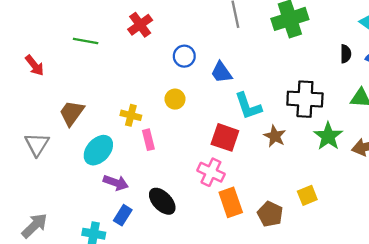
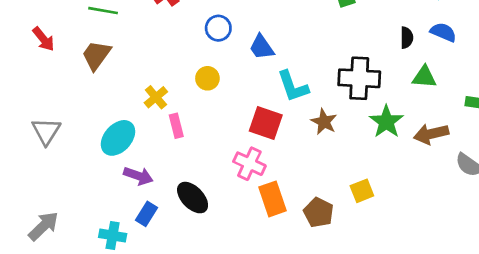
black semicircle: (346, 54) -> (407, 38), moved
brown trapezoid: (72, 113) -> (96, 55), moved
yellow cross: (131, 115) -> (156, 97), turned 36

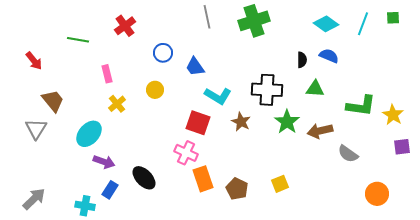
brown trapezoid: (96, 55) -> (53, 101), moved, turned 105
cyan L-shape: (293, 86) -> (218, 96), turned -40
pink rectangle: (176, 126) -> (107, 74), moved
yellow square: (362, 191) -> (280, 184), moved

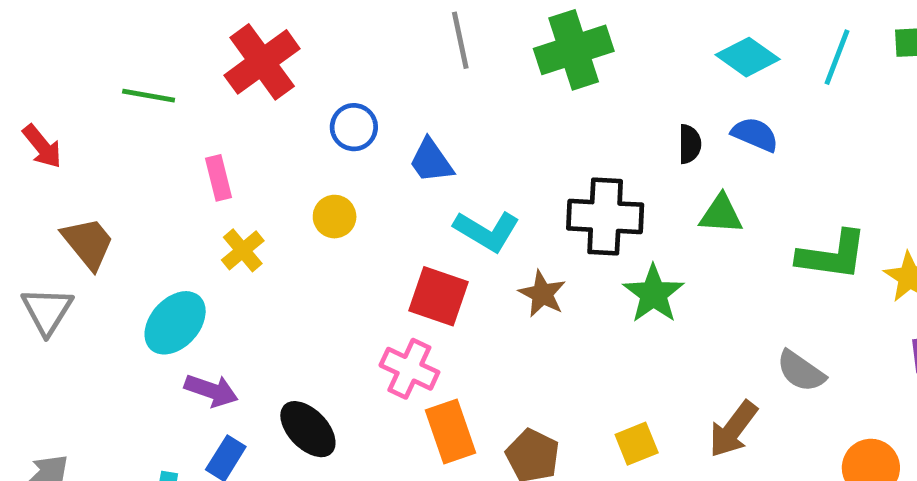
red cross: (125, 26) -> (262, 62), size x1.4
brown arrow: (320, 131) -> (733, 429), moved, turned -40

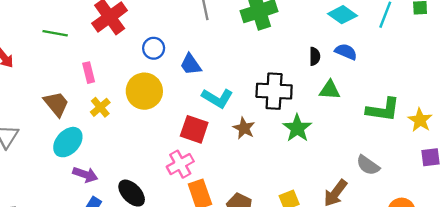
yellow circle: (335, 217) -> (144, 91), size x1.8
brown trapezoid: (88, 243) -> (56, 104), moved
pink cross: (409, 369) -> (180, 164), turned 36

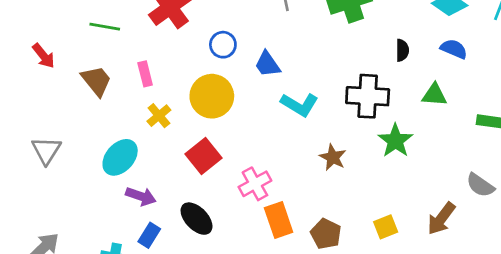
black semicircle: (315, 56) -> (402, 50), moved
brown trapezoid: (56, 104) -> (96, 81), moved
brown star: (244, 128) -> (333, 157), moved
red square: (194, 129) -> (203, 156), moved, turned 32

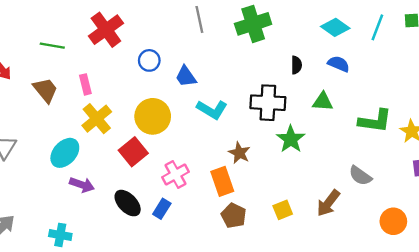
yellow circle: (212, 96) -> (153, 116), moved
yellow cross: (159, 116) -> (97, 119), size x1.5
orange rectangle: (279, 220) -> (222, 181), moved
blue rectangle: (149, 235) -> (162, 209), moved

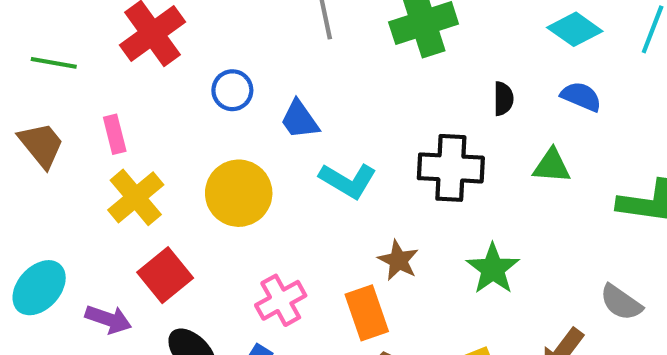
green star: (291, 139) -> (493, 269), moved
red square: (133, 152) -> (165, 275), moved
cyan ellipse: (65, 153) -> (39, 288), moved

